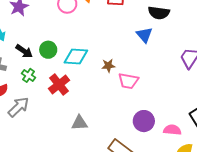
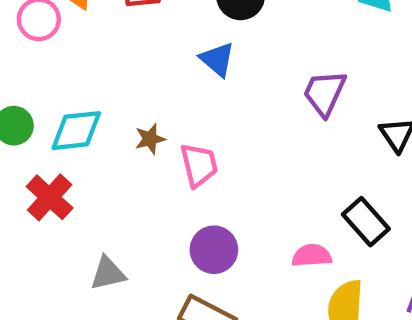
pink trapezoid: (128, 81) -> (199, 165), turned -105
purple circle: (144, 121) -> (214, 250), moved

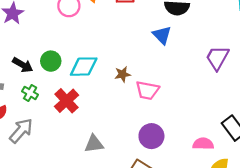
pink trapezoid: (199, 165) -> (147, 90), turned 110

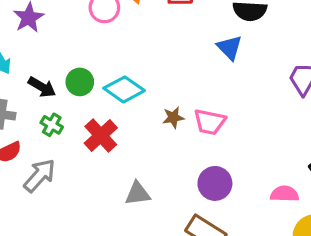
cyan diamond: (84, 67) -> (124, 89), turned 36
brown star: (123, 74) -> (173, 117), moved

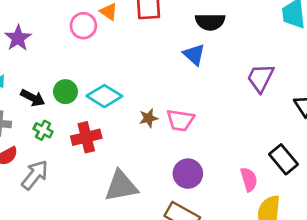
red cross: (101, 135) -> (86, 137), turned 32
gray triangle: (138, 194) -> (121, 186), size x1.5
pink semicircle: (285, 194) -> (249, 179), turned 75

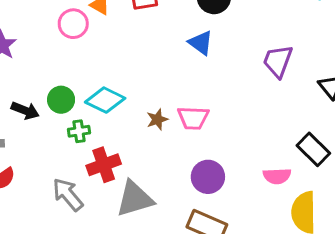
green cross: (43, 130) -> (79, 131), moved, turned -30
red cross: (86, 137) -> (104, 165), moved
gray arrow: (35, 175) -> (68, 194), moved, turned -72
pink semicircle: (249, 179) -> (277, 176), turned 110

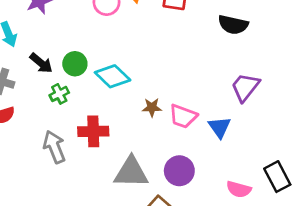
blue triangle: (201, 43) -> (220, 127), moved
purple trapezoid: (278, 61) -> (245, 87), moved
green cross: (79, 131) -> (59, 94), moved, turned -36
gray triangle: (135, 199) -> (131, 172), moved

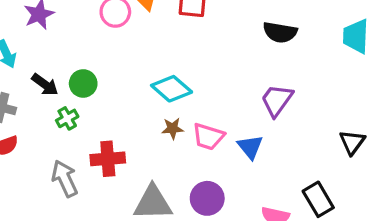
black semicircle: (233, 25) -> (280, 32), moved
cyan diamond: (113, 76) -> (172, 89), moved

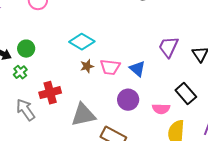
purple trapezoid: (277, 100) -> (169, 47), moved
purple circle: (207, 198) -> (128, 100), moved

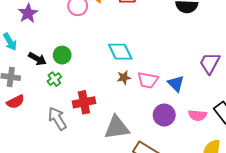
cyan diamond: (82, 42) -> (120, 52), turned 30
pink semicircle: (161, 109) -> (197, 115), moved

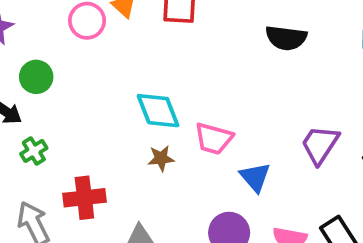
green circle: (62, 55) -> (36, 77), moved
pink trapezoid: (148, 80) -> (214, 139), moved

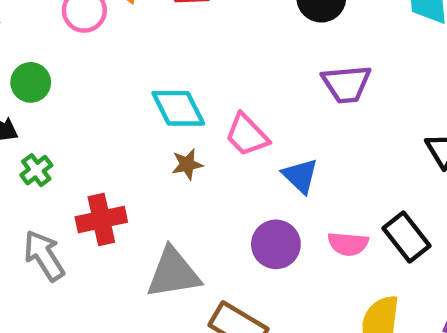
pink trapezoid: (214, 139) -> (247, 135), turned 36
purple trapezoid: (320, 145) -> (346, 84), moved, turned -123

